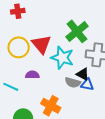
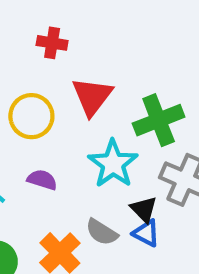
red triangle: (41, 44) -> (92, 96), moved
gray semicircle: (73, 82) -> (102, 232), moved

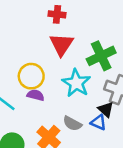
red cross: (52, 43) -> (57, 14), moved
yellow circle: (31, 116) -> (31, 76), moved
black triangle: (144, 209) -> (106, 109), moved

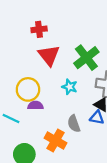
cyan star: (76, 83) -> (70, 87), size x0.6
gray semicircle: (72, 123) -> (74, 124), turned 54

